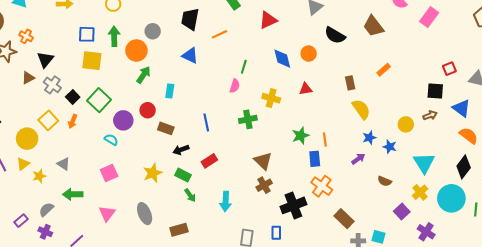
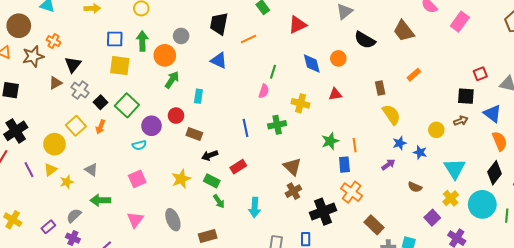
blue line: (206, 122) -> (245, 128), moved
orange semicircle: (469, 136) -> (500, 141), turned 30
cyan semicircle: (111, 140) -> (139, 145), turned 136

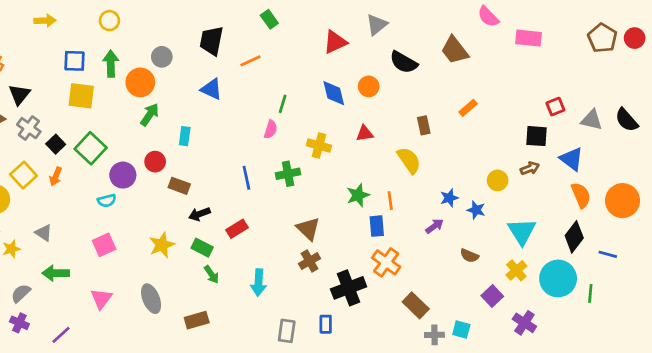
pink rectangle: (460, 22) -> (529, 38), turned 60
red triangle: (297, 25) -> (335, 42), moved
yellow semicircle: (391, 115) -> (409, 160), moved

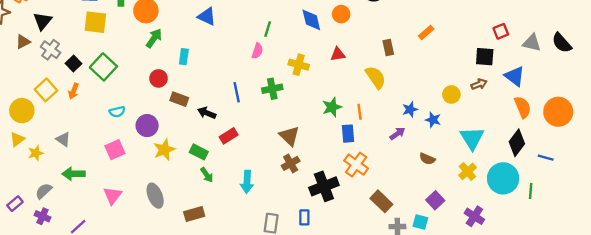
purple circle: (123, 175) -> (147, 126), moved
black arrow: (199, 214) -> (207, 113), moved, turned 42
purple square: (492, 296) -> (435, 200), moved

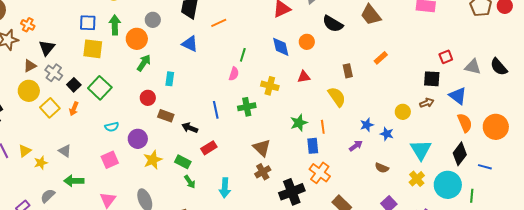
yellow circle: (22, 111) -> (29, 91), moved

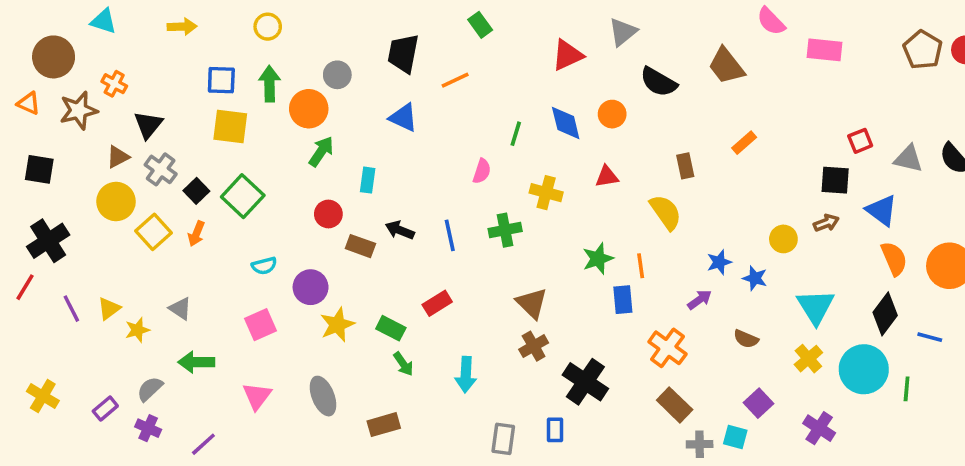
green line: (243, 55) -> (516, 134), moved
black arrow: (190, 128) -> (400, 230), moved
orange cross: (320, 173) -> (667, 348), moved
black cross: (292, 192) -> (585, 382), turned -35

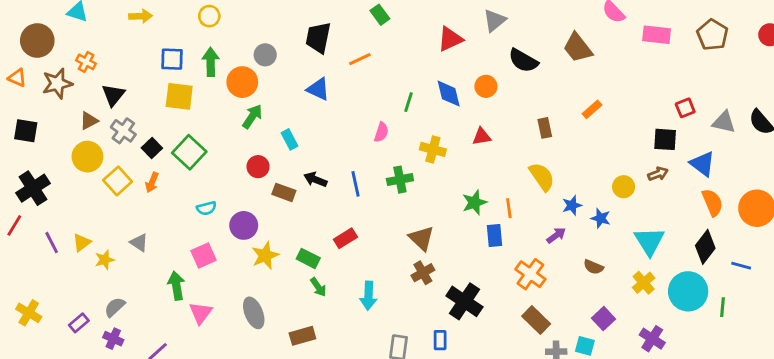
brown pentagon: (923, 50) -> (712, 35), moved
cyan rectangle: (368, 180) -> (290, 139), turned -36
yellow semicircle: (666, 212) -> (542, 177), moved
green arrow: (196, 362) -> (176, 286), moved, turned 80

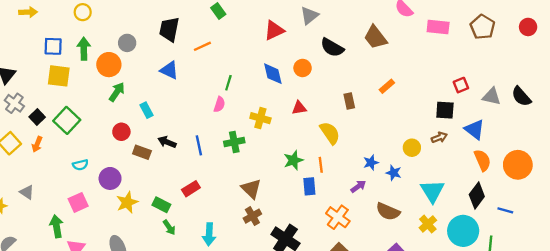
green line: (409, 102) -> (228, 83), moved
yellow semicircle: (542, 177) -> (330, 133), moved
brown semicircle: (593, 267) -> (388, 212), size x1.5

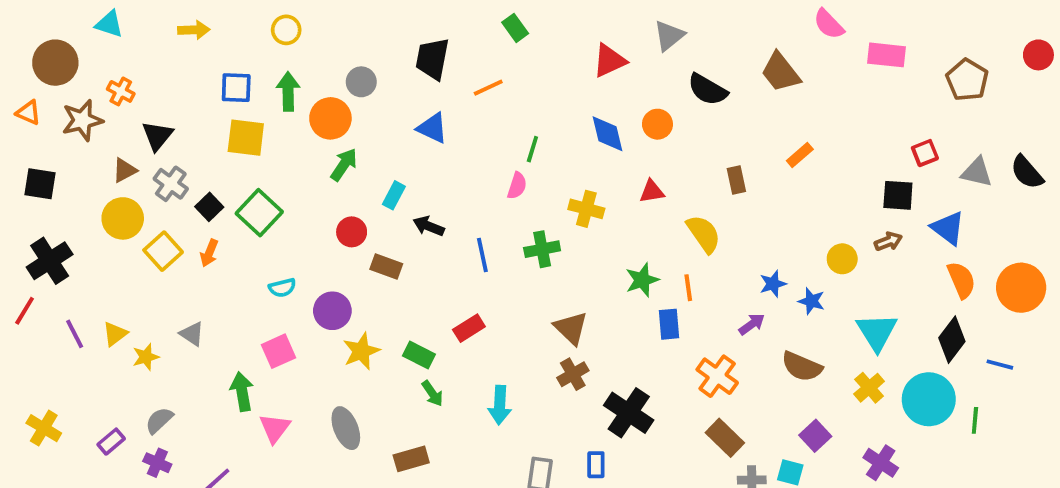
brown pentagon: (483, 27) -> (967, 80), moved
cyan rectangle: (146, 110) -> (394, 195), turned 56
black arrow: (167, 142) -> (429, 226), moved

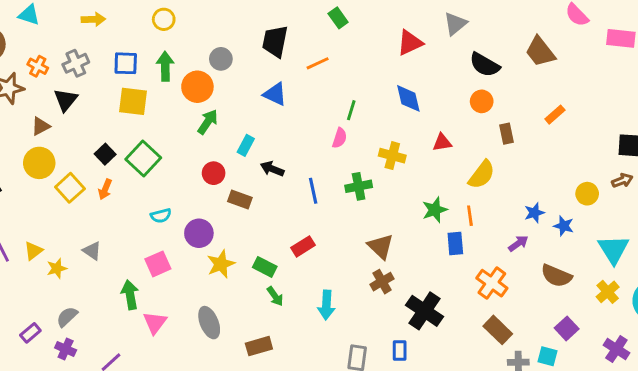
orange circle: (657, 124) -> (482, 101), moved
gray cross: (171, 184) -> (76, 63), moved, turned 30
yellow semicircle: (704, 234) -> (482, 175), turned 72

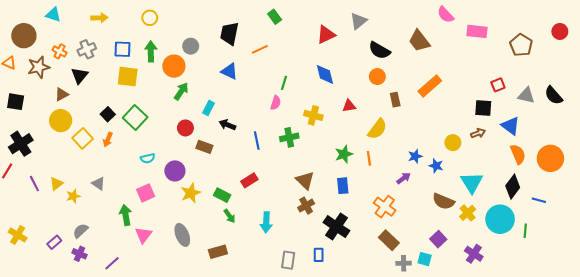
orange rectangle: (555, 115) -> (430, 86), size x1.6
blue rectangle: (455, 243) -> (343, 186), moved
brown semicircle: (556, 276) -> (443, 201), moved

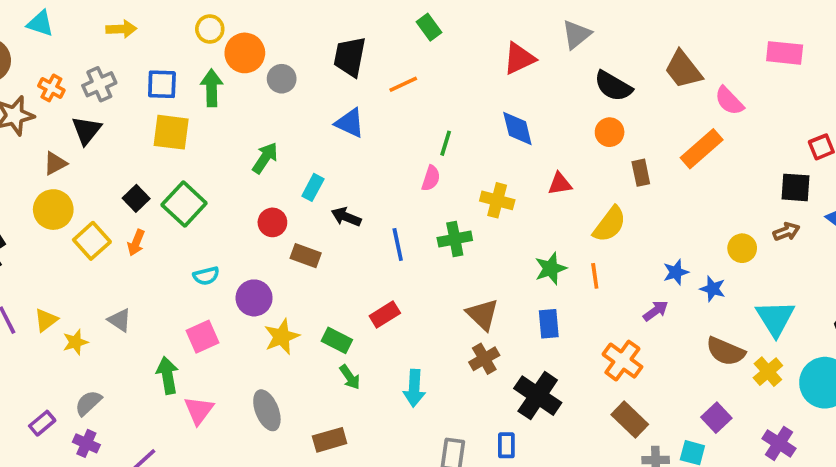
pink semicircle: (446, 15) -> (729, 101), moved
orange circle: (174, 66) -> (245, 53), moved

